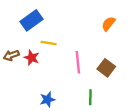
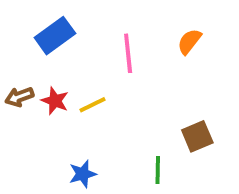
yellow line: (49, 43) -> (93, 105), moved, turned -35
pink line: (78, 62) -> (128, 53), moved
brown square: (106, 68) -> (197, 136), moved, turned 30

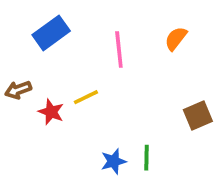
red star: (55, 101) -> (51, 112), moved
brown square: (197, 136) -> (198, 116), moved
blue star: (83, 174) -> (113, 161), moved

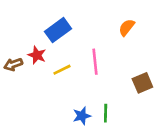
blue rectangle: (51, 33) -> (58, 30), moved
pink line: (119, 49) -> (95, 62), moved
red star: (51, 112) -> (37, 55), moved

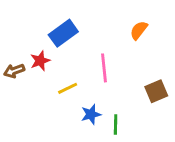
red star: (37, 55) -> (40, 61), turned 30
yellow line: (62, 70) -> (68, 88), moved
blue star: (82, 116) -> (91, 114), moved

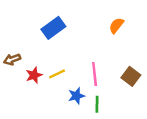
red star: (40, 61) -> (34, 75), moved
pink line: (104, 68) -> (95, 74), moved
brown square: (156, 91) -> (131, 76), turned -30

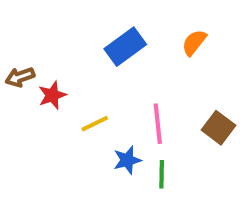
blue rectangle: (53, 28) -> (125, 47), moved
brown arrow: (12, 59) -> (20, 77), moved
red star: (34, 75) -> (52, 95), moved

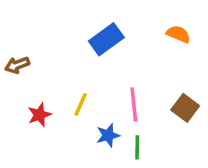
orange semicircle: (194, 43) -> (178, 34), moved, turned 75
red star: (52, 95) -> (39, 115), moved
yellow line: (95, 124) -> (81, 104), turned -40

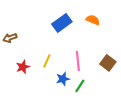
orange semicircle: (178, 34) -> (93, 20), moved
green line: (137, 147) -> (80, 86), turned 32

